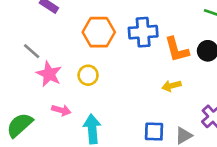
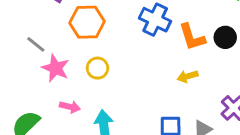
orange hexagon: (99, 32) -> (87, 22), moved
blue cross: (143, 32) -> (155, 20), turned 32

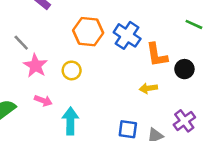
orange hexagon: (87, 22) -> (88, 32), moved
black circle: (225, 37) -> (184, 69), moved

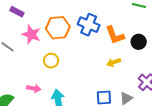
pink star: (35, 66) -> (31, 34), moved

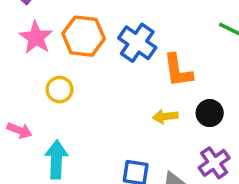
black circle: (139, 42) -> (210, 113), moved

